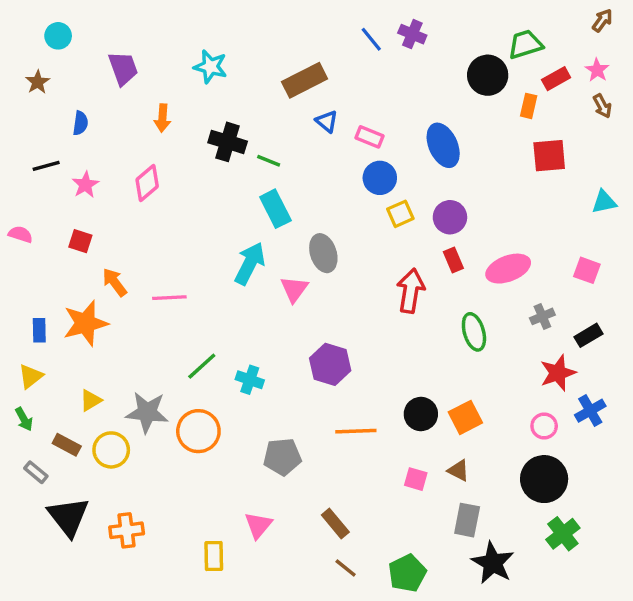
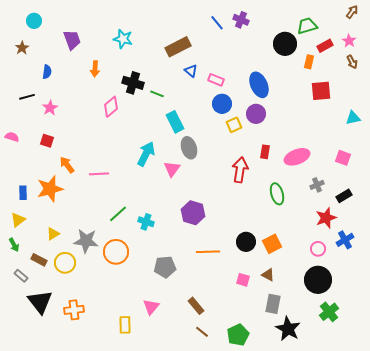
pink diamond: (147, 183) -> (111, 107), moved
cyan rectangle: (275, 209) -> (175, 122), moved
purple circle: (450, 217) -> (256, 114), moved
red rectangle: (453, 260) -> (265, 152), turned 32

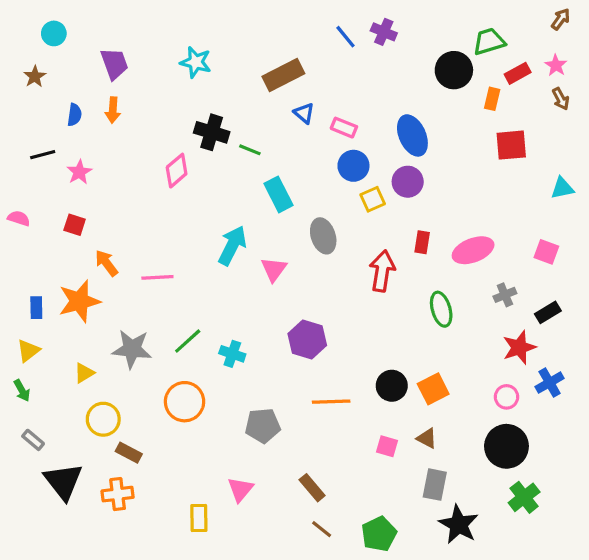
orange arrow: (95, 69) -> (113, 110), moved
gray ellipse: (189, 148) -> (323, 236), moved
gray star: (86, 241) -> (132, 349), moved
brown rectangle: (39, 260) -> (129, 453), moved

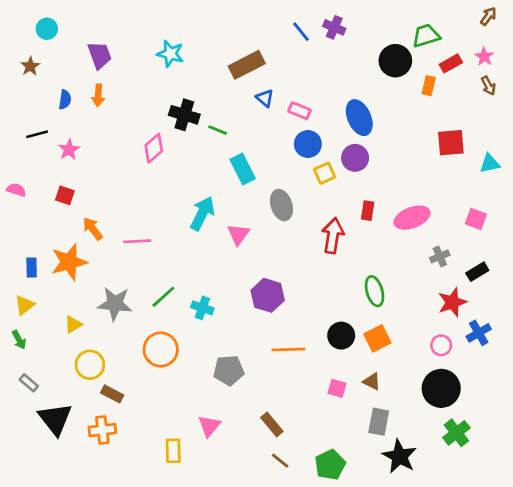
red square: (511, 145) -> (451, 143), moved
green ellipse: (441, 309) -> (375, 291), moved

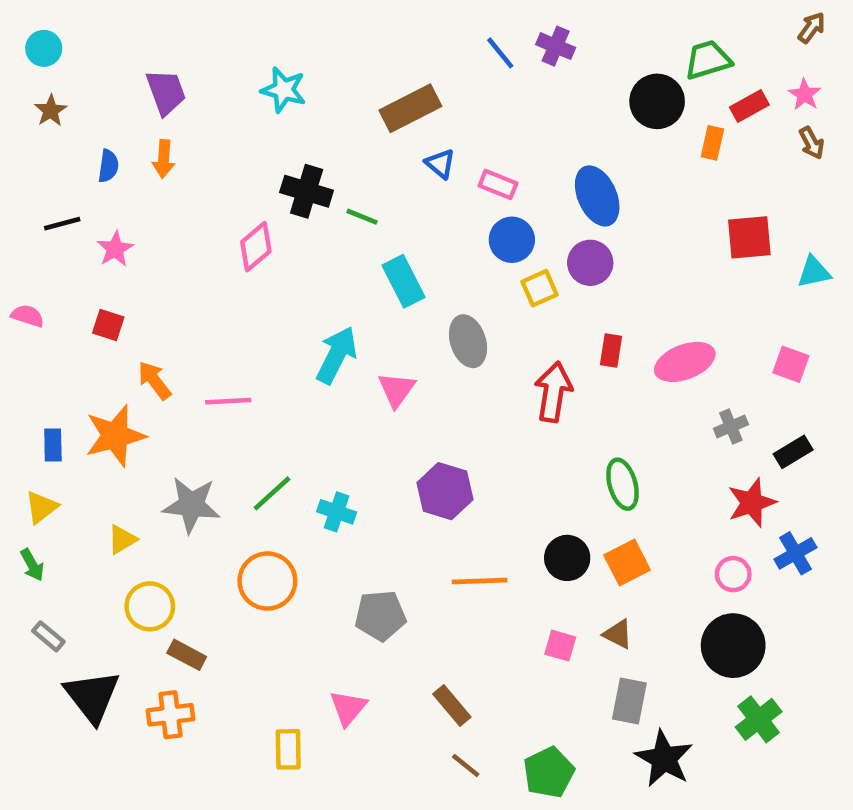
cyan circle: (47, 29) -> (44, 48), moved

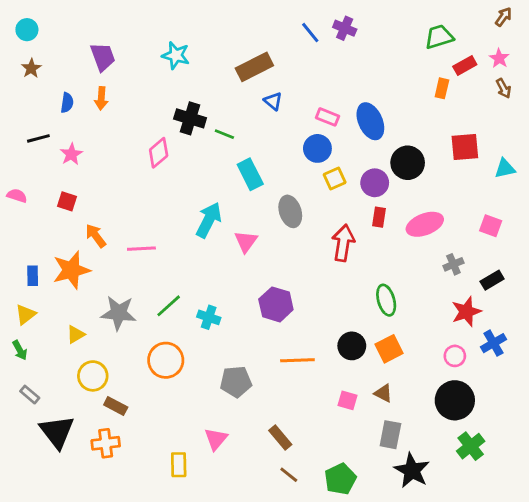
black circle: (657, 101) -> (408, 163), moved
pink rectangle: (498, 184) -> (327, 117), moved
purple circle: (590, 263) -> (375, 183), moved

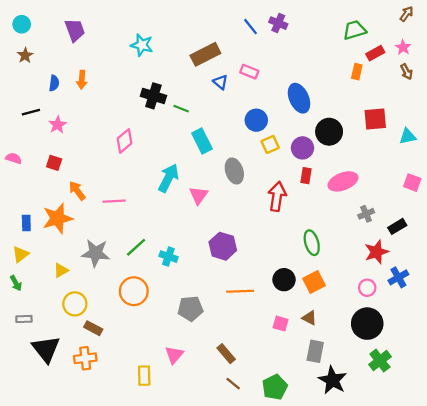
purple trapezoid: (103, 57) -> (75, 30), moved
pink rectangle: (327, 117) -> (249, 72), moved
pink diamond: (159, 153) -> (125, 141), moved
pink square: (491, 226) -> (412, 183), moved
gray rectangle: (30, 395) -> (24, 319), turned -42

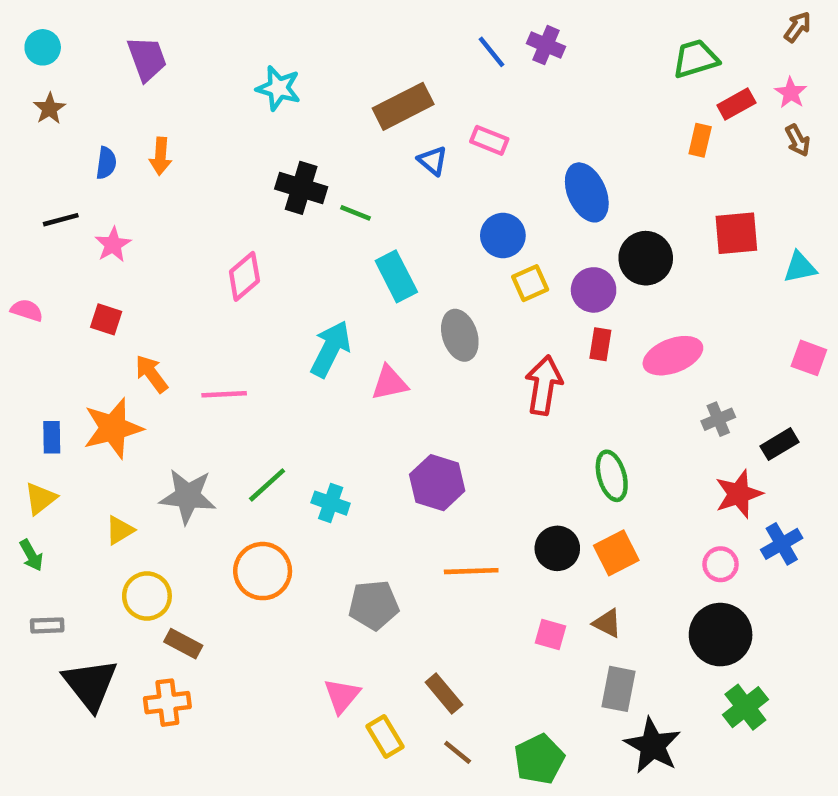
pink triangle: (198, 195) -> (390, 383), turned 42
yellow rectangle: (144, 376) -> (385, 737), moved, turned -30

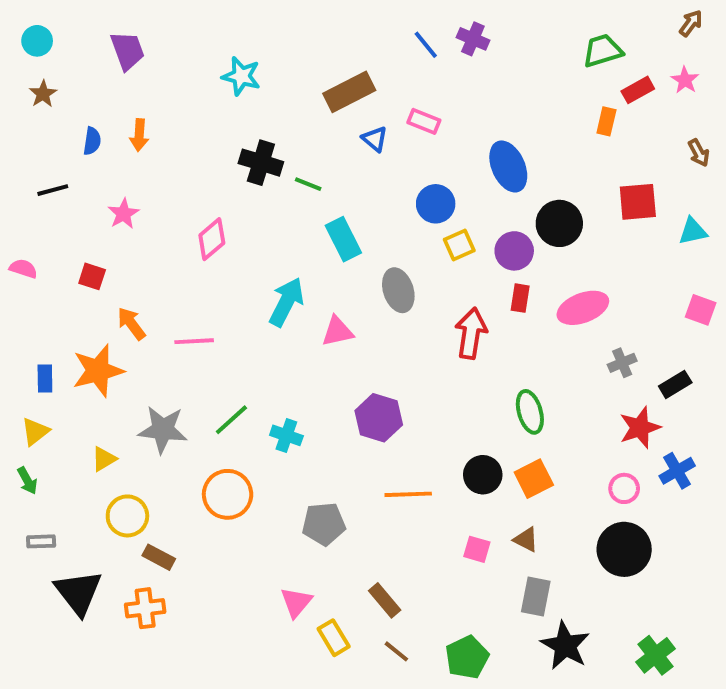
brown arrow: (798, 140) -> (699, 153), moved
pink star: (113, 245) -> (123, 214), moved
green cross: (745, 707) -> (656, 655), moved

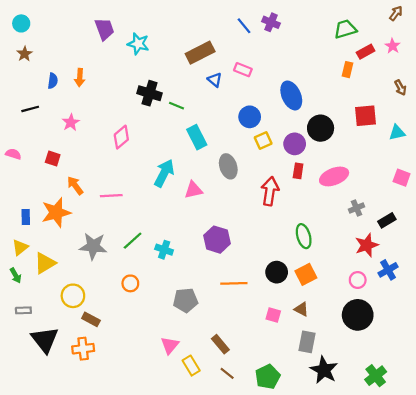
purple trapezoid: (127, 51) -> (104, 29), moved
yellow triangle: (104, 459) -> (45, 263), moved, size x1.5
orange circle: (228, 494) -> (130, 283), size x0.6

